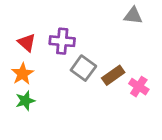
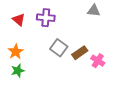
purple cross: (62, 41) -> (46, 18), moved
red triangle: (27, 43) -> (19, 20), moved

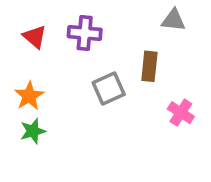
gray square: (59, 48) -> (109, 89), turned 30
brown rectangle: (80, 53) -> (149, 66), moved, turned -49

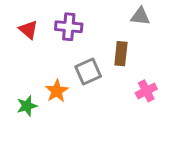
orange star: (29, 96) -> (57, 91), moved
pink cross: (181, 113) -> (146, 91), turned 30

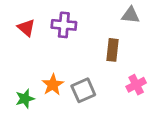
gray square: (88, 71) -> (83, 90), moved

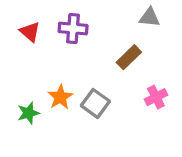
brown rectangle: (113, 50) -> (129, 57), turned 40
gray square: (83, 90) -> (95, 103), turned -30

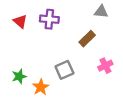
orange star: (60, 97) -> (41, 87), moved
gray square: (95, 103) -> (64, 70), turned 30

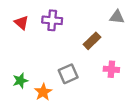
gray triangle: (101, 12) -> (117, 17), moved
pink cross: (105, 66) -> (111, 69), turned 32

